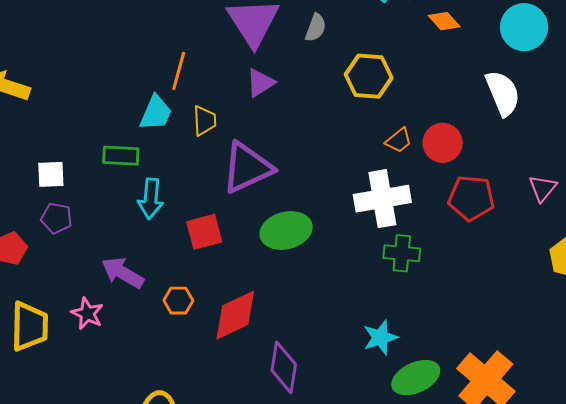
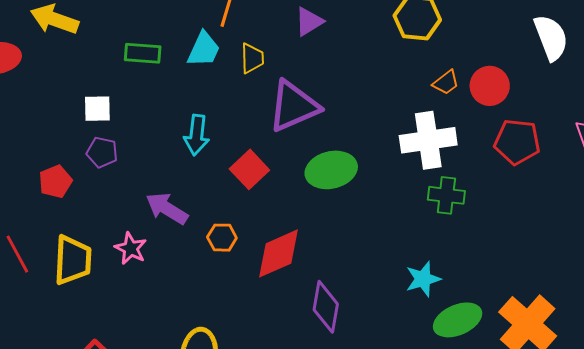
green rectangle: (121, 156) -> (143, 53), moved
red square: (204, 232) -> (249, 169), turned -30

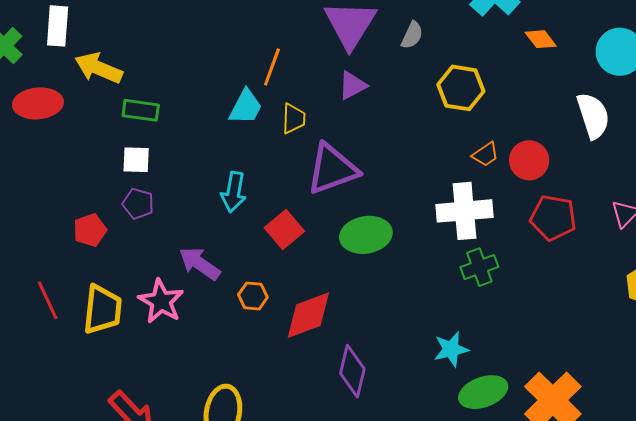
green rectangle: (143, 53) -> (141, 110), moved
green cross: (446, 195) -> (479, 267), turned -30
pink star: (131, 248) -> (161, 301), size x1.4

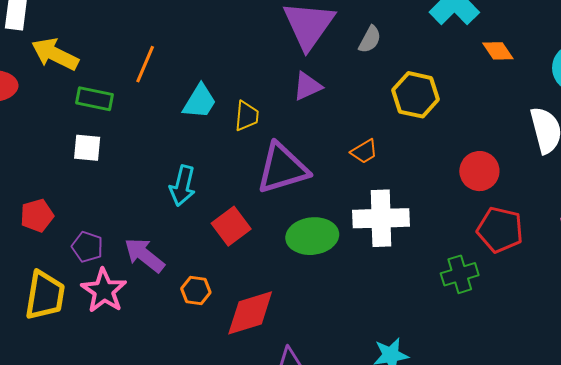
orange line: (272, 67) -> (145, 64), moved
orange trapezoid: (486, 154) -> (364, 151), moved
purple pentagon: (138, 204) -> (87, 247), moved
white cross: (464, 211) -> (381, 218), moved
green cross: (479, 267) -> (460, 274), moved

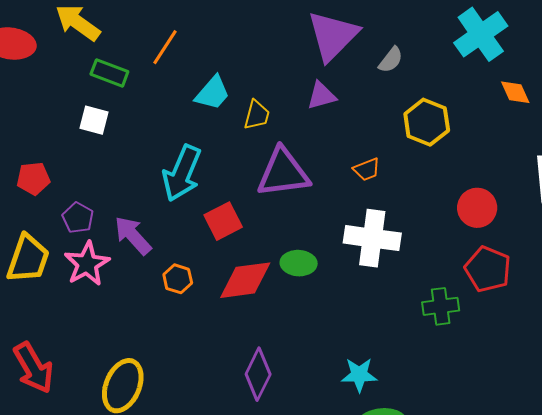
cyan arrow: (183, 186) -> (182, 173), size x1.4
green ellipse: (312, 236) -> (299, 263), moved, size x0.7
red diamond: (250, 313) -> (245, 280), moved

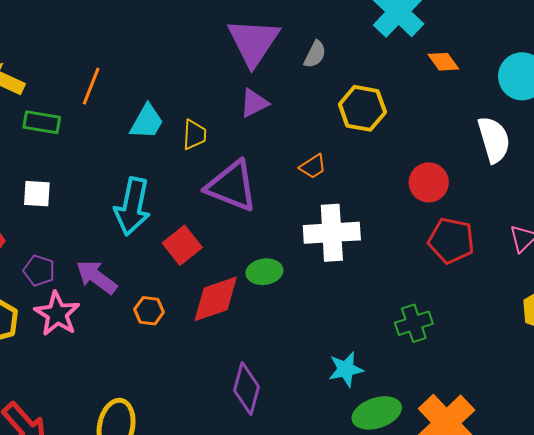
white square: (94, 120) -> (37, 194), moved
purple triangle: (283, 173) -> (232, 186), turned 40
green cross: (441, 306) -> (414, 323), moved

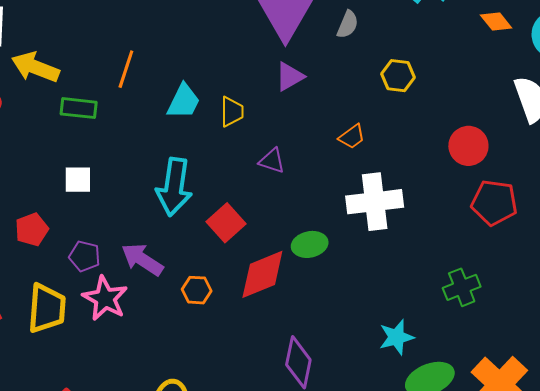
orange diamond: (443, 62) -> (496, 21), moved
yellow hexagon: (362, 108) -> (398, 76), size x0.7
purple triangle: (232, 186) -> (272, 161), size x0.5

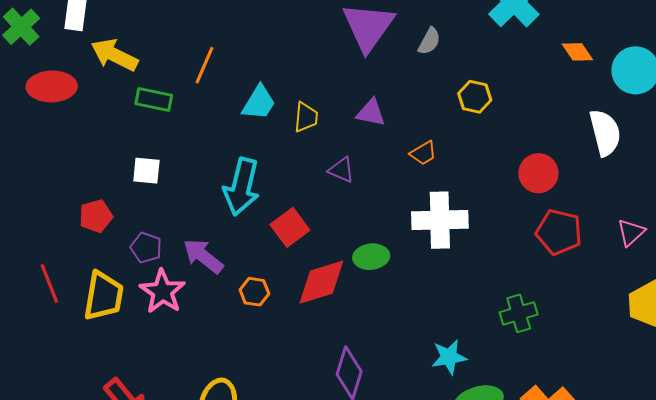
purple triangle: (290, 77) -> (371, 113), moved, turned 36

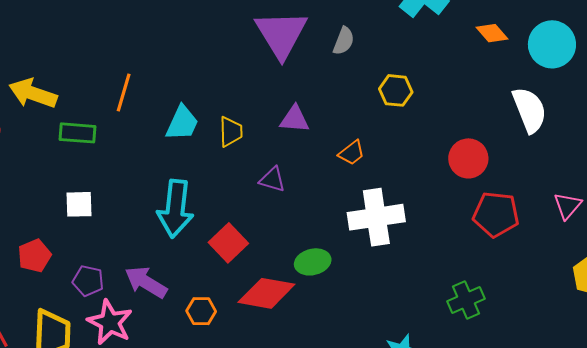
red diamond: (321, 282) -> (266, 293), turned 34

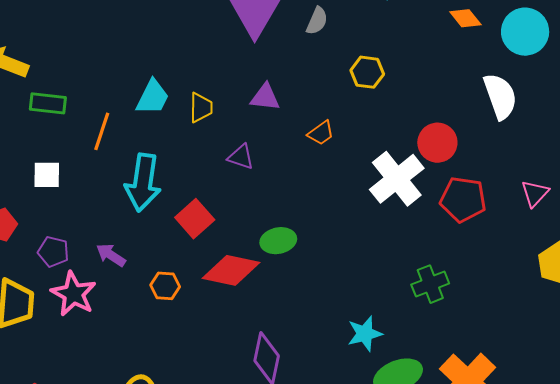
orange line: (124, 92) -> (102, 131), moved
white cross: (376, 217) -> (397, 179), moved, turned -32
purple arrow: (146, 282) -> (111, 255), size x0.7

